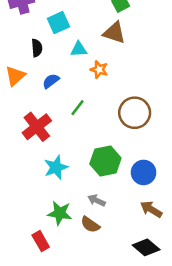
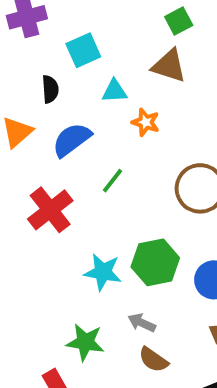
blue semicircle: (51, 81) -> (72, 140), size x1.5
cyan star: (56, 167) -> (103, 272), moved, turned 30
brown semicircle: (90, 225) -> (153, 360), moved

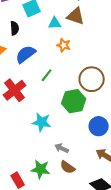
cyan triangle: (114, 91) -> (55, 23), moved
green hexagon: (155, 262) -> (74, 101), moved
green star: (85, 342) -> (41, 169), moved

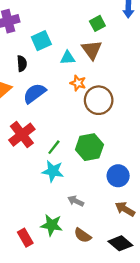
brown triangle: (76, 16) -> (92, 50), turned 36
green line: (47, 75) -> (54, 147), moved
brown circle: (92, 79) -> (99, 100), moved
brown semicircle: (68, 167) -> (83, 235), moved

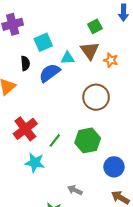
orange star: (78, 83) -> (111, 60), moved
blue semicircle: (34, 93) -> (50, 73), moved
cyan star: (53, 171) -> (35, 163), moved

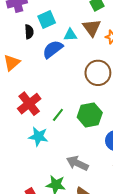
black semicircle: (25, 63) -> (29, 32), moved
gray arrow: (75, 190) -> (77, 163), size x1.5

